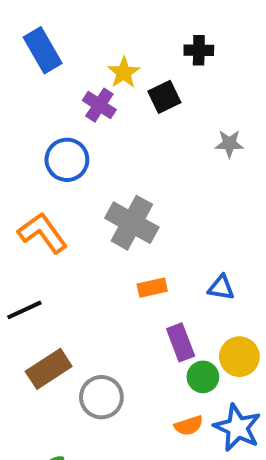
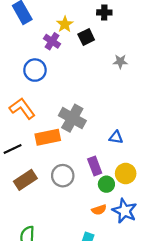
gray cross: (132, 223) -> (72, 118), moved
orange rectangle: (152, 288) -> (48, 137), moved, size x1.6
gray circle: (101, 397) -> (63, 176), moved

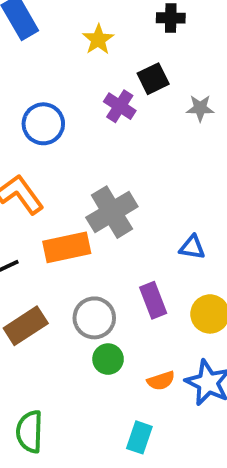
black square: (86, 37) -> (153, 79), moved
purple cross: (52, 41) -> (120, 106), moved
gray cross: (72, 118) -> (112, 212), turned 30
green circle: (106, 184) -> (108, 359), moved

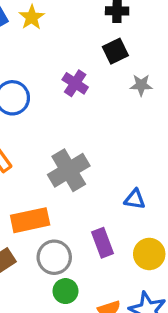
yellow star: (98, 40) -> (32, 17), moved
black square: (153, 79) -> (115, 51), moved
orange rectangle: (67, 247) -> (30, 220), moved

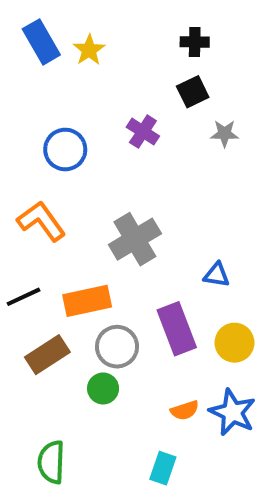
purple rectangle: (103, 243) -> (177, 329), size x1.4
green circle: (65, 291) -> (103, 388), moved

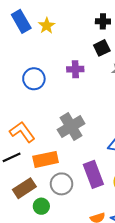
purple cross: (143, 132) -> (75, 69), turned -35
orange L-shape: (41, 221) -> (22, 132), moved
green circle: (103, 388) -> (41, 206), moved

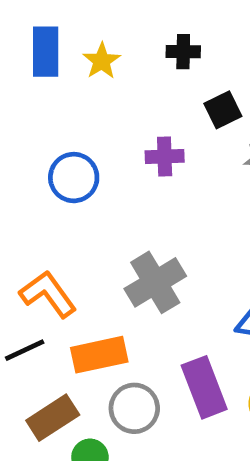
blue rectangle: (21, 21) -> (46, 52), turned 30
black cross: (103, 21) -> (183, 52), moved

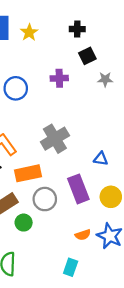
black cross: (183, 52) -> (77, 29), moved

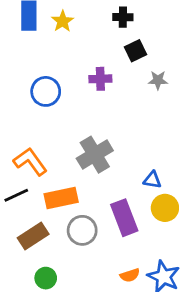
yellow circle: (111, 197) -> (165, 208), moved
green circle: (24, 223) -> (46, 278), moved

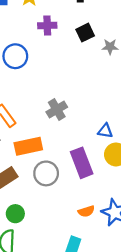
black square: (135, 51) -> (85, 33), moved
purple cross: (100, 79) -> (47, 25), moved
gray cross: (95, 155) -> (57, 109), size x0.7

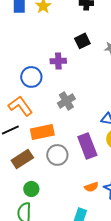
purple cross: (47, 25) -> (58, 61), moved
black square: (85, 33) -> (82, 41), moved
blue circle: (15, 56) -> (31, 77), moved

